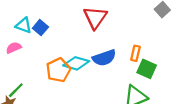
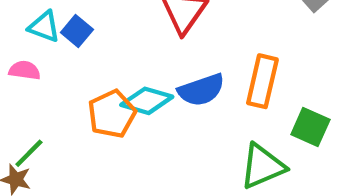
pink semicircle: (14, 48) -> (25, 70), turned 32
orange rectangle: (135, 53) -> (262, 81), size x1.6
green square: (147, 69) -> (310, 127), moved

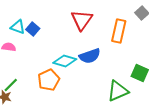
orange rectangle: (262, 81) -> (119, 31), moved
orange pentagon: (112, 114) -> (49, 80), moved

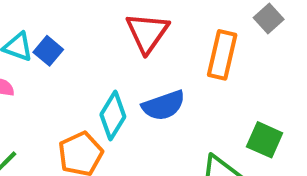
cyan diamond: (65, 61) -> (113, 116), turned -75

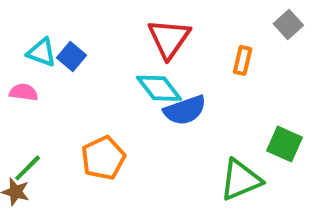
orange rectangle: (222, 55) -> (243, 60), size x0.6
cyan diamond: (113, 116) -> (159, 88), moved, turned -69

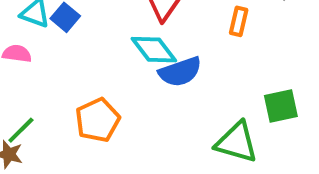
green square: (284, 144) -> (281, 106), turned -36
green triangle: (241, 180) -> (237, 142), turned 39

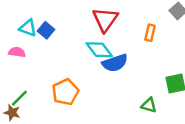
green triangle: (237, 142) -> (149, 105), size x0.6

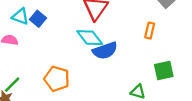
orange rectangle: (150, 33) -> (150, 31), moved
orange pentagon: (65, 92) -> (57, 79), turned -30

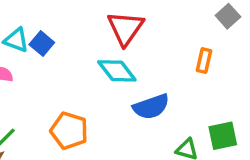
blue semicircle: (105, 51) -> (151, 107), moved
green square: (164, 71) -> (223, 136), moved

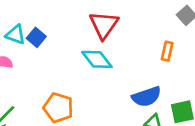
blue semicircle: (151, 107) -> (147, 97), moved

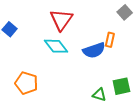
blue semicircle: (147, 97) -> (94, 50), moved

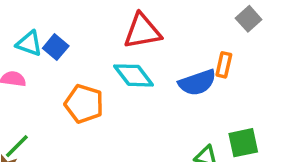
red triangle: (61, 20) -> (142, 31), turned 45
orange pentagon: (26, 83) -> (84, 104), moved

